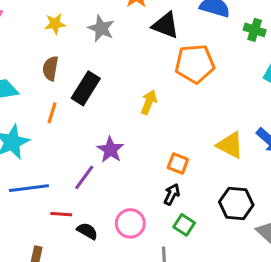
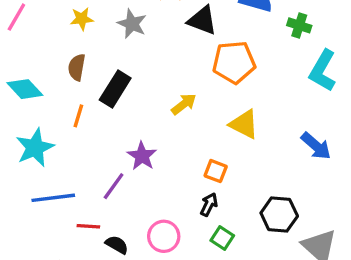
yellow arrow: (149, 102) -> (184, 104), turned 30
yellow triangle: (230, 145) -> (244, 124), moved

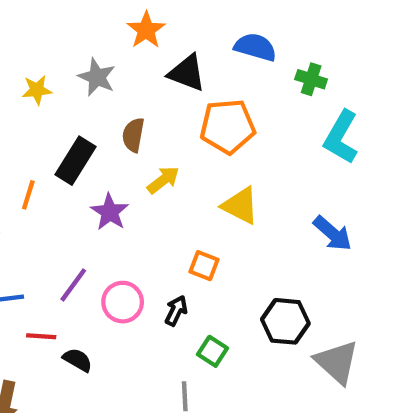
yellow star: (82, 19) -> (37, 90), moved
brown semicircle: (77, 67) -> (133, 135), moved
purple star: (142, 156) -> (110, 212), moved
black arrow: (209, 205) -> (176, 311), moved
pink circle: (164, 236) -> (123, 302), moved

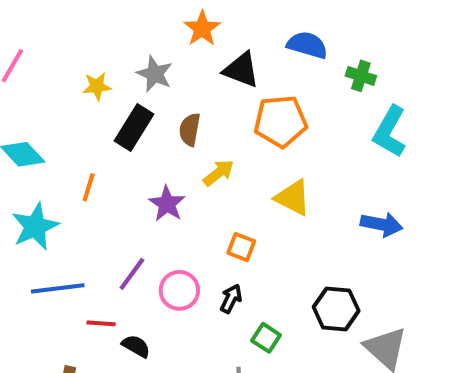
black rectangle: (75, 161) -> (134, 127), moved
blue arrow: (332, 233) -> (381, 224), turned -30
orange square: (204, 266) -> (241, 247), moved

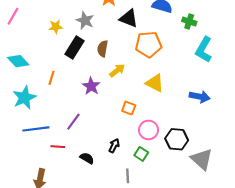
pink circle: (179, 290) -> (149, 130), moved
black arrow: (231, 299) -> (114, 146), moved
black semicircle: (136, 346) -> (87, 158), moved

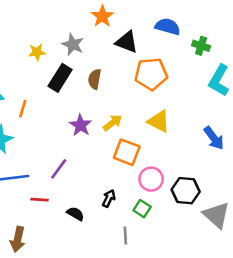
yellow arrow: (117, 71) -> (113, 123), moved
orange line: (52, 78) -> (23, 109), moved
blue arrow: (200, 97) -> (214, 138), turned 42
orange square: (129, 108) -> (127, 152), size x1.5

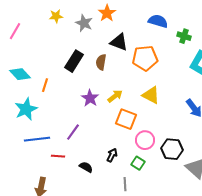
black triangle: (127, 42) -> (119, 42), moved
gray star: (73, 44) -> (84, 23), moved
yellow star: (37, 52) -> (56, 16), moved

